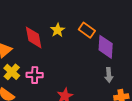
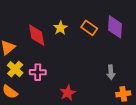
purple diamond: (106, 47) -> (115, 27), moved

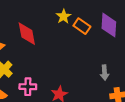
yellow star: (60, 28) -> (64, 16), moved
pink cross: (38, 72) -> (28, 87), moved

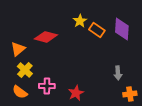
red diamond: (27, 34) -> (46, 37), turned -65

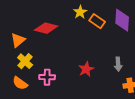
red star: (76, 93) -> (86, 69), moved

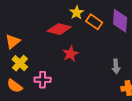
red diamond: (46, 28) -> (59, 29), moved
red star: (86, 69) -> (70, 54), moved

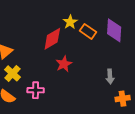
red diamond: (59, 29) -> (52, 39), turned -45

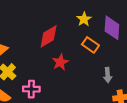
yellow star: (70, 22) -> (84, 19), moved
orange rectangle: (88, 31) -> (90, 45), moved

